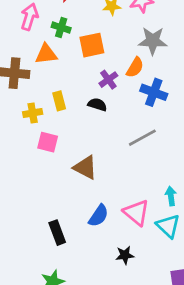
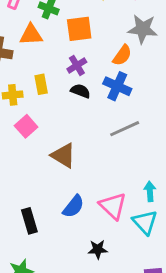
purple cross: (108, 80) -> (77, 65), moved
blue cross: (154, 92) -> (117, 86), moved
pink square: (48, 142) -> (26, 126), turned 30

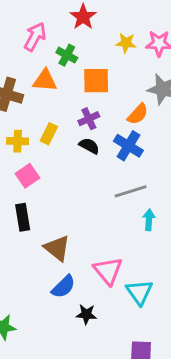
yellow rectangle: (41, 84) -> (49, 134), turned 30
brown triangle: (63, 155) -> (57, 248), moved
cyan arrow: (150, 191) -> (149, 220), moved
blue semicircle: (73, 206) -> (63, 287), moved
black rectangle: (29, 221) -> (23, 217), moved

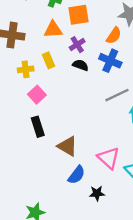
orange triangle: (45, 80) -> (53, 30), moved
yellow rectangle: (49, 134) -> (48, 60), turned -42

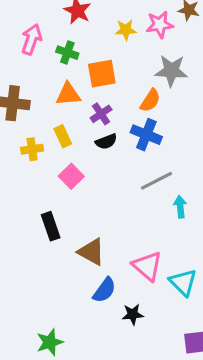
black semicircle: (80, 65) -> (106, 142), turned 140
pink square: (37, 95) -> (71, 176), moved

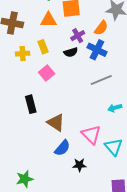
purple cross: (101, 114) -> (78, 36), moved
cyan arrow: (180, 207) -> (115, 108), moved, turned -104

